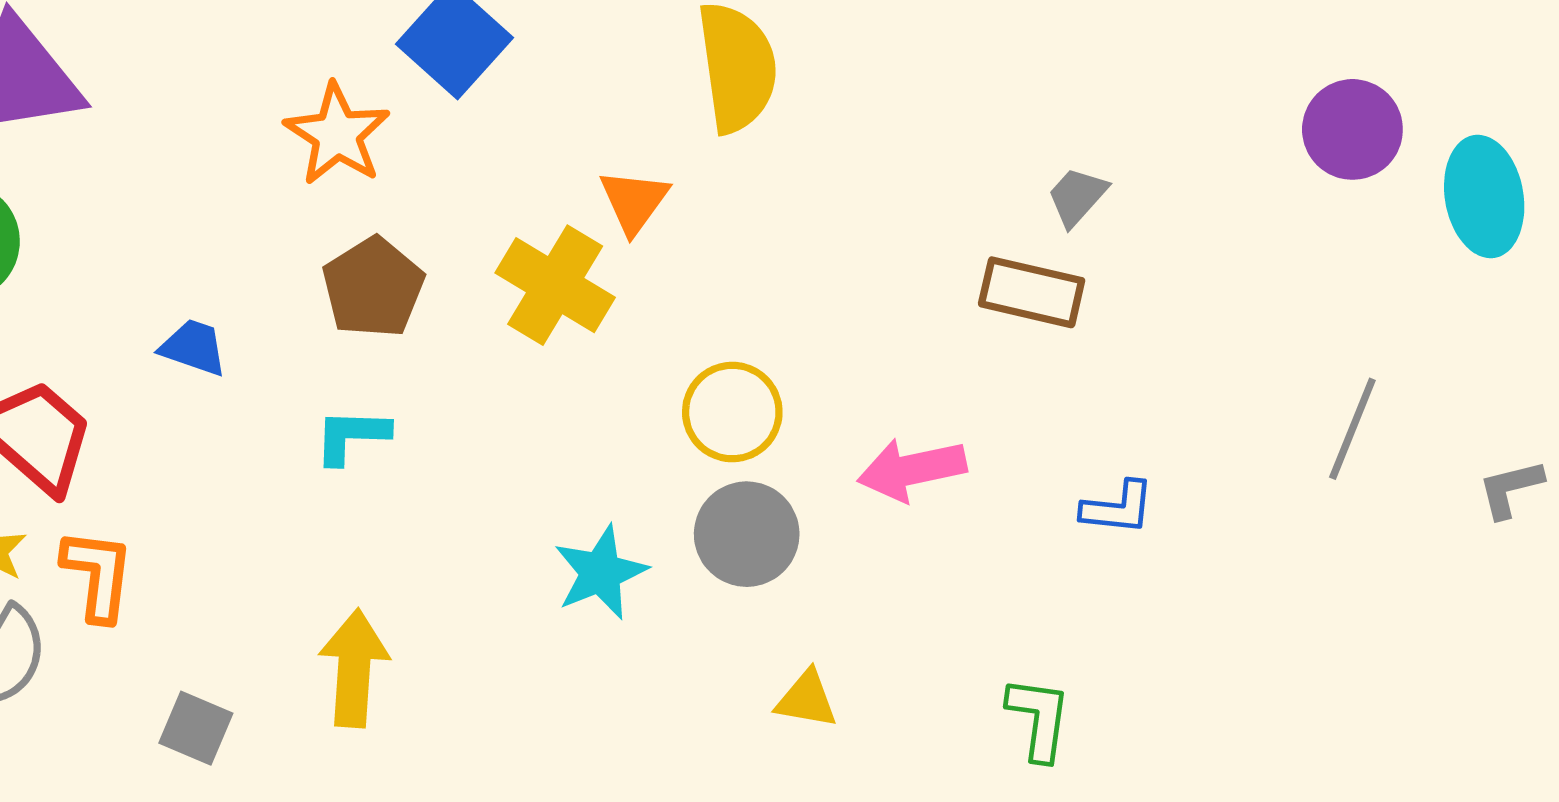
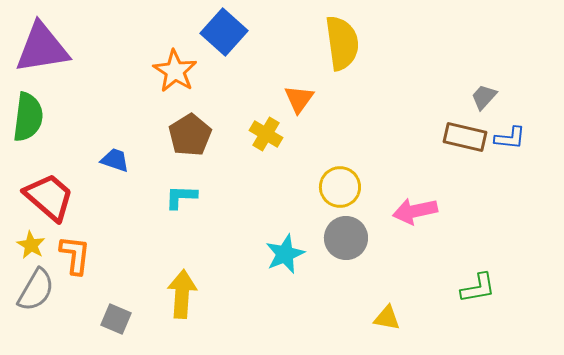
yellow cross: (555, 285) -> (266, 134), size x0.7
blue L-shape: (1118, 508) -> (510, 138), moved
yellow triangle: (807, 699) -> (387, 318), moved
green L-shape: (1039, 719) -> (478, 288), moved, turned 72

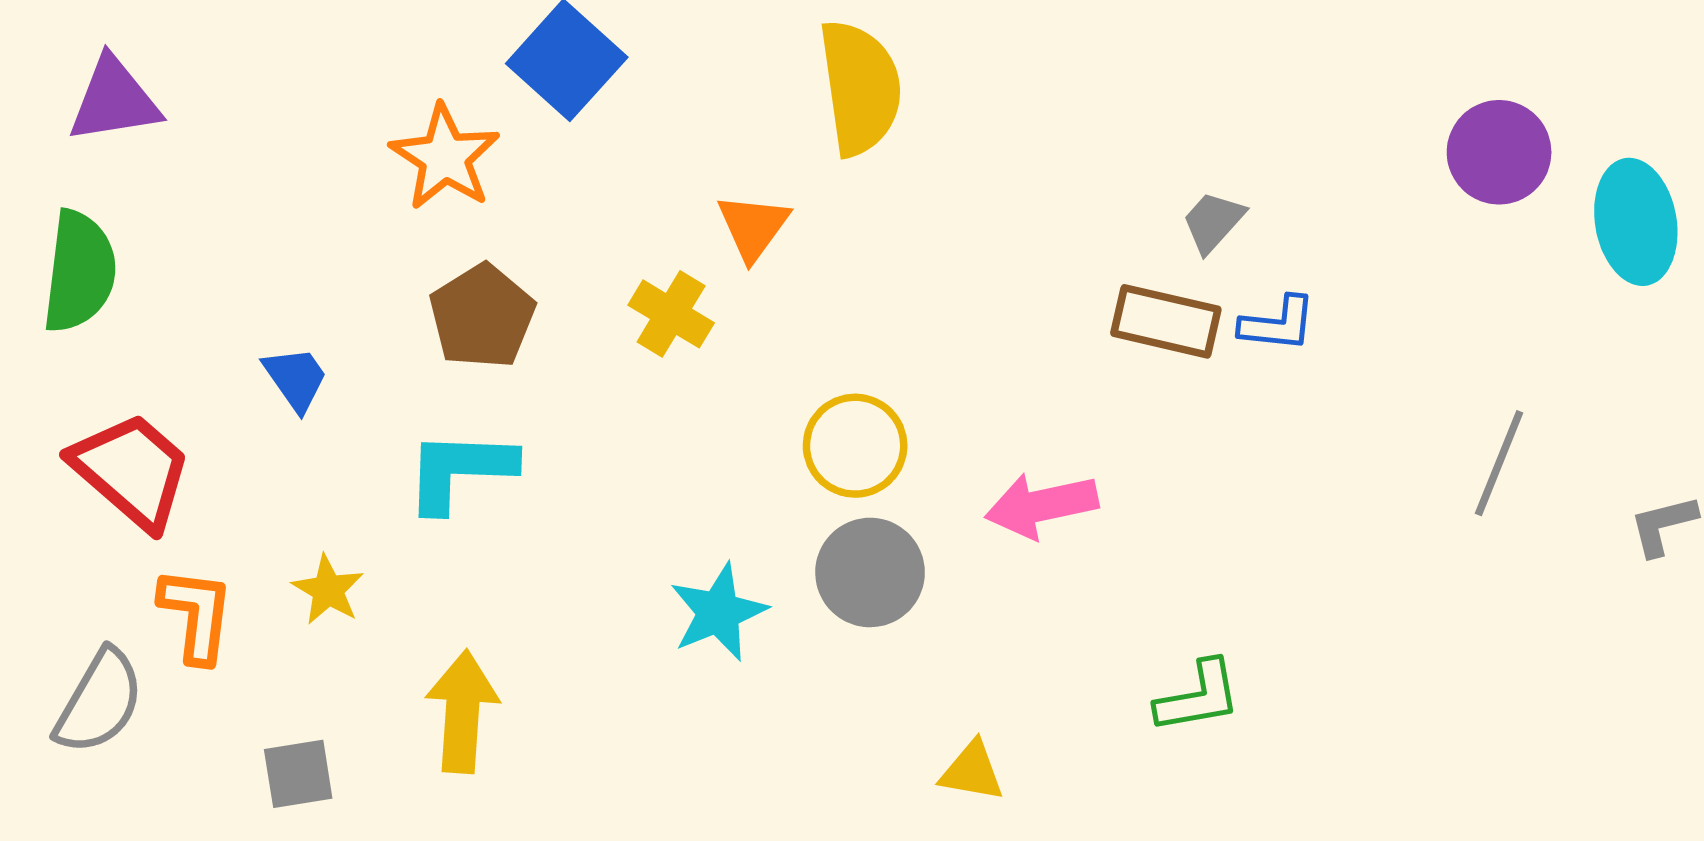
purple triangle: (42, 48) -> (114, 100), size x0.7
blue trapezoid: (115, 160) -> (296, 379), turned 36
cyan L-shape: (181, 197) -> (460, 471), size x1.4
yellow star: (31, 245) -> (328, 590), moved
gray square: (116, 319) -> (298, 774), turned -32

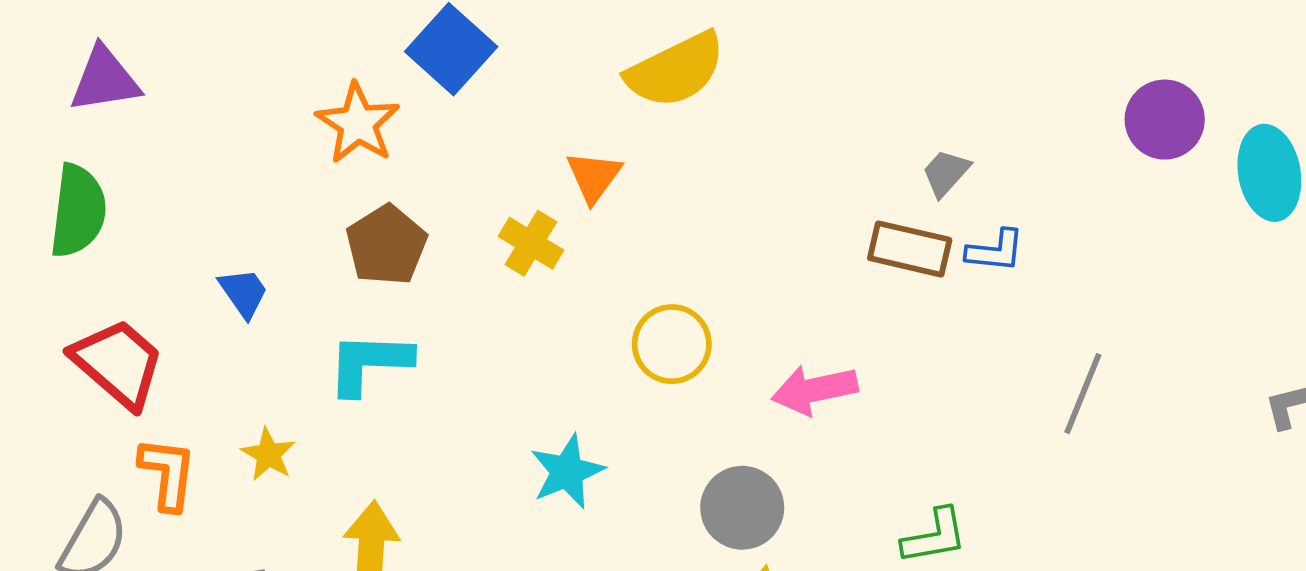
yellow semicircle: (860, 88) -> (676, 70), turned 72
gray line: (1499, 463) -> (1083, 394), moved
gray circle: (870, 572) -> (742, 508), moved

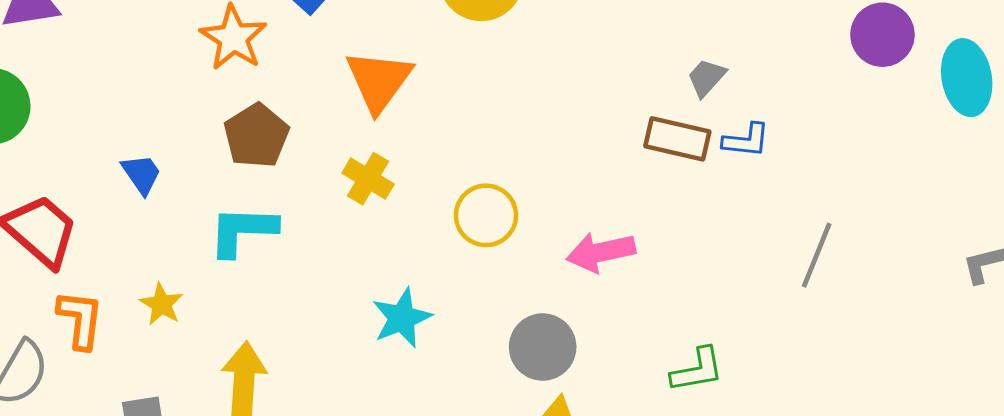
orange triangle: (594, 177) -> (379, 81), moved, size x1.5
yellow cross: (531, 243) -> (368, 179), moved

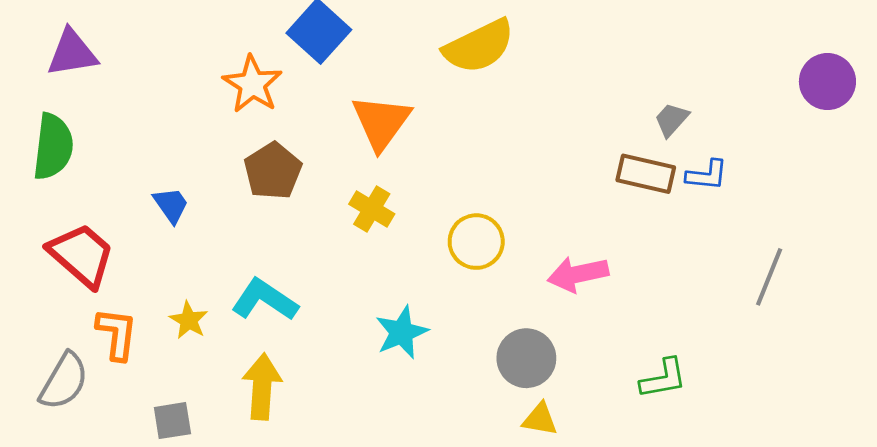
cyan L-shape: (243, 231) -> (265, 300), moved, turned 32

